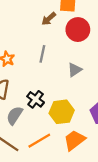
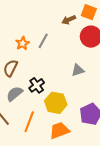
gray line: (42, 54) -> (43, 41), moved
orange line: (39, 141) -> (29, 122), turned -55

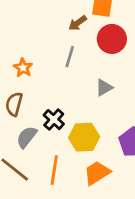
gray line: (43, 41) -> (70, 57), moved

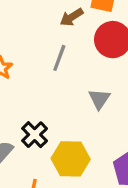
gray triangle: (104, 88) -> (99, 99), turned -30

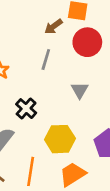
black cross: (35, 135) -> (26, 109), moved

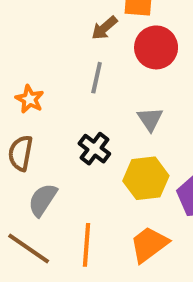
black cross: (26, 109) -> (94, 149), moved
yellow hexagon: (60, 139) -> (146, 178), moved

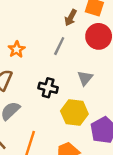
brown arrow: (104, 28) -> (71, 18), turned -35
black cross: (94, 149) -> (48, 88), turned -36

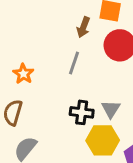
gray triangle: (85, 78) -> (111, 109), moved
black cross: (48, 88) -> (82, 112), moved

